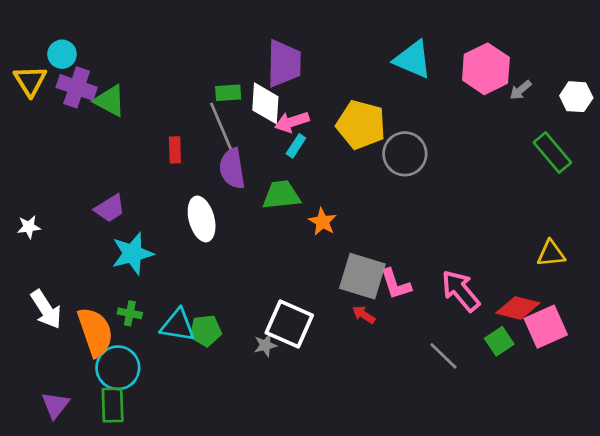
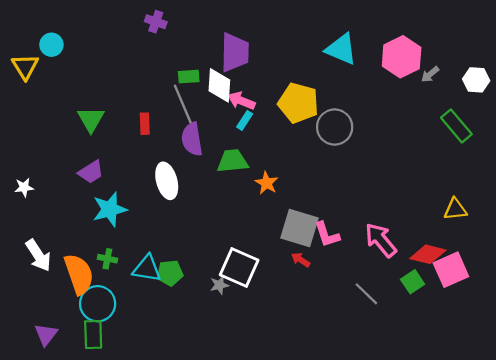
purple cross: (77, 87) -> (156, 22), moved, size x0.7
green triangle: (110, 101) -> (91, 119), moved, turned 32
pink arrow: (292, 122) -> (241, 101), turned 40

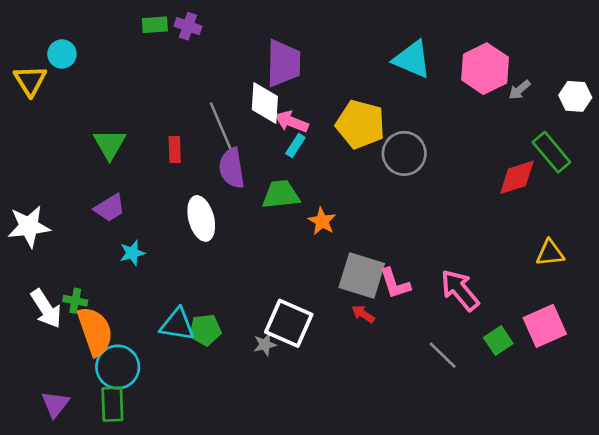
green rectangle: (189, 77) -> (155, 25), moved
white star: (24, 187) -> (29, 226), size x1.8
cyan star: (110, 209) -> (132, 253), size x0.6
red diamond: (428, 254) -> (517, 177), moved, turned -32
green cross: (107, 259) -> (75, 301), moved

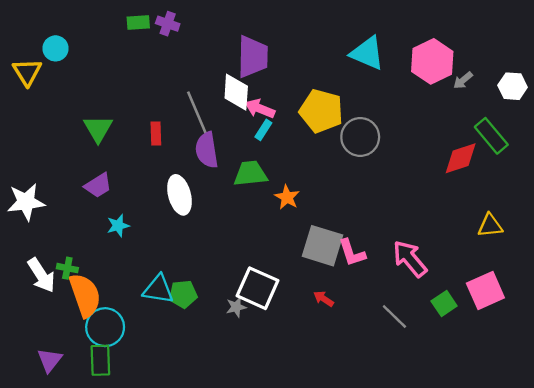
red arrow: (363, 314) -> (324, 299), moved

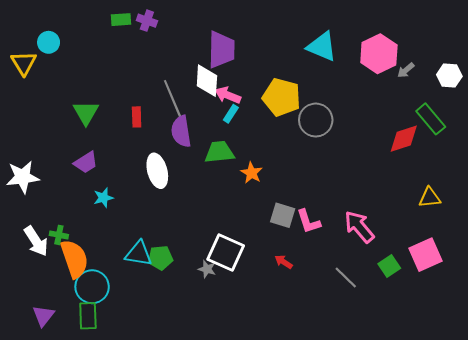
gray square: (322, 246) -> (283, 215), size x0.7
gray star: (236, 307) -> (207, 269), turned 30

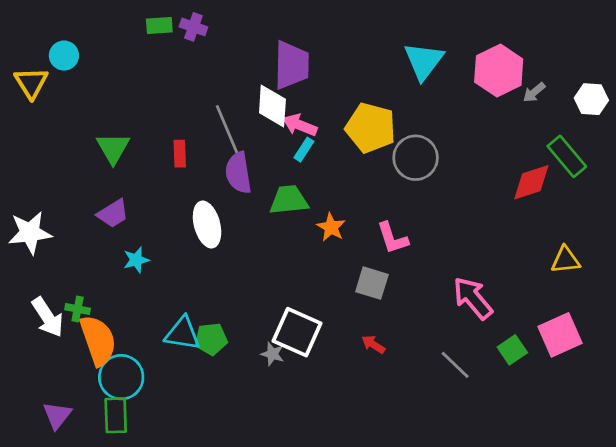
cyan triangle: (322, 46) -> (424, 61), turned 44
pink L-shape: (308, 222) -> (392, 238), moved

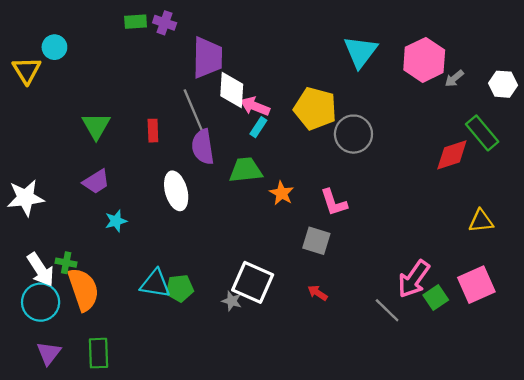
purple trapezoid: (292, 65) -> (207, 58), moved
pink arrow: (473, 298) -> (414, 279), moved, turned -105
cyan circle: (121, 377) -> (41, 302), moved

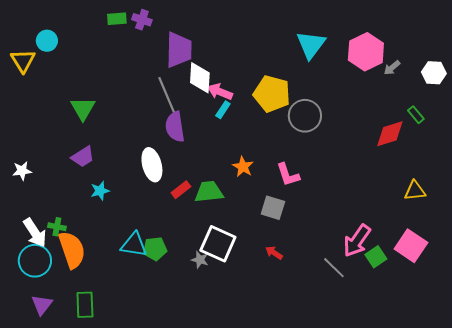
red rectangle: (153, 131) -> (181, 190), moved, turned 54
green rectangle: (482, 133) -> (416, 115), size x0.6
green trapezoid: (246, 170) -> (209, 192), moved
white star: (25, 198) -> (22, 171), size x0.6
pink square: (476, 285) -> (411, 246), turned -32

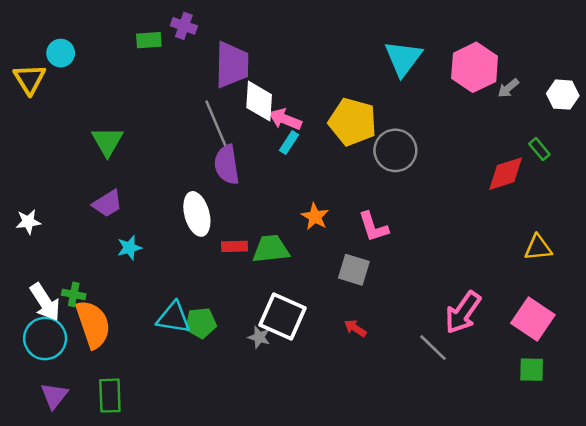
green rectangle: (117, 19) -> (149, 40), moved
red rectangle: (181, 190) -> (235, 246), turned 36
green square: (376, 257) -> (532, 370), moved, turned 35

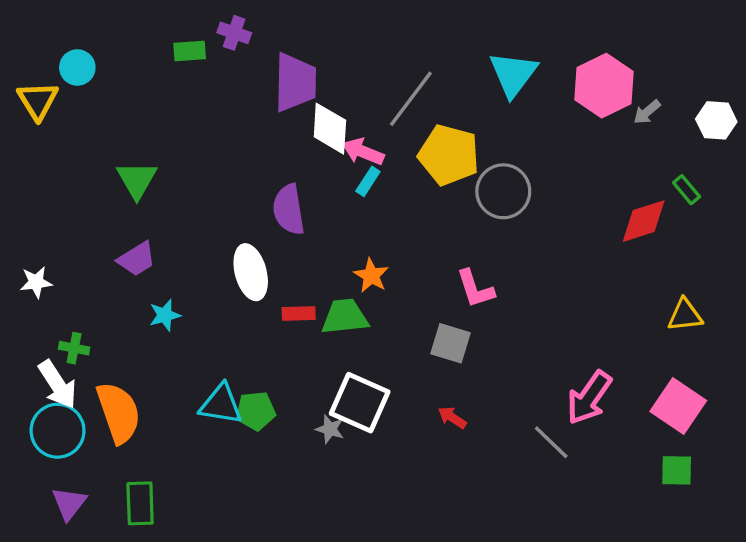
gray line: (216, 124) -> (411, 99), moved, turned 60
orange star: (315, 217) -> (371, 276), moved
green cross: (74, 294) -> (74, 348), moved

